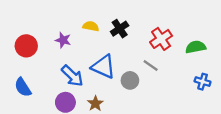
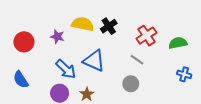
yellow semicircle: (91, 26) -> (83, 24), size x1.5
gray circle: (130, 80) -> (131, 84), moved

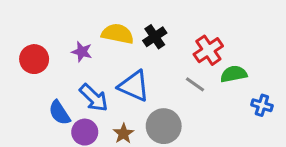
green semicircle: (178, 43) -> (234, 74), moved
blue semicircle: (21, 80) -> (59, 113), moved
gray circle: (131, 84) -> (164, 126), moved, size x1.5

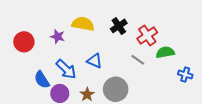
black cross: (155, 37) -> (119, 26), moved
blue triangle: (134, 86) -> (95, 61), size x0.7

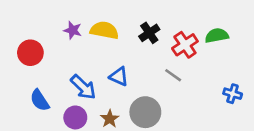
purple star: (58, 37) -> (73, 30), moved
green semicircle: (165, 52) -> (217, 36), moved
blue semicircle: (42, 80) -> (40, 100), moved

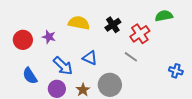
purple star: (73, 30) -> (49, 37), moved
green semicircle: (217, 36) -> (164, 16), moved

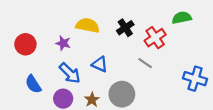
purple star: (49, 37) -> (63, 43), moved
blue cross: (176, 71) -> (195, 79), size x1.5

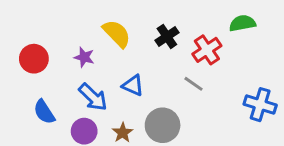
yellow semicircle: (88, 25) -> (117, 34), turned 35

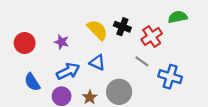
yellow semicircle: (117, 34) -> (97, 30), moved
black cross: (167, 37) -> (122, 27), turned -35
blue arrow: (93, 97) -> (68, 71), turned -70
blue cross: (260, 105) -> (170, 77), moved

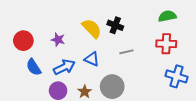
red cross: (152, 36) -> (166, 44), moved, turned 36
gray line: (142, 61) -> (126, 52), moved, turned -48
blue cross: (170, 77) -> (176, 76), moved
blue semicircle: (32, 82) -> (34, 67), moved

